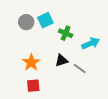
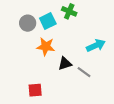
green cross: (66, 33) -> (69, 11), moved
orange star: (31, 62) -> (46, 47), moved, turned -30

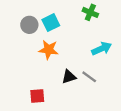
green cross: (69, 11) -> (90, 12), moved
black triangle: (65, 64) -> (69, 77), moved

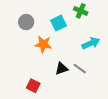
cyan square: (51, 23) -> (58, 23), moved
red square: (37, 96) -> (33, 86), turned 32

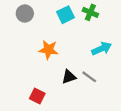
gray circle: (26, 22) -> (25, 14), moved
cyan square: (58, 23) -> (65, 15), moved

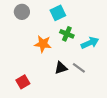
green cross: (90, 12) -> (67, 34), moved
red square: (37, 96) -> (23, 82), moved, turned 32

